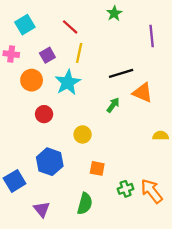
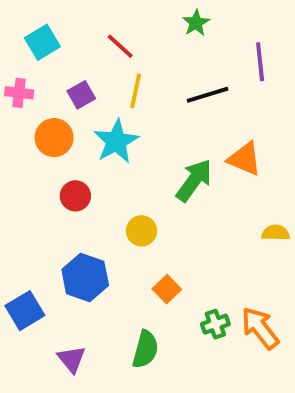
black line: (121, 73) -> (208, 95), moved
green arrow: (113, 105) -> (194, 180), size x1.6
orange square: (97, 168) -> (167, 289), turned 35

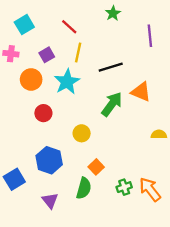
black line: (208, 95) -> (111, 67), moved
green semicircle: (145, 349) -> (84, 188), moved
purple triangle: (72, 359) -> (50, 201), moved

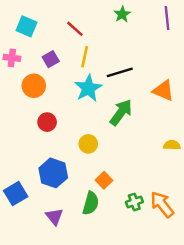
cyan square: (24, 25) -> (27, 26), turned -36
purple line: (150, 36) -> (167, 18), moved
cyan star: (67, 82) -> (88, 88), moved
orange triangle: (141, 92) -> (163, 91), moved

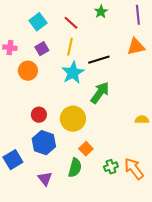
cyan square: (27, 26) -> (38, 22), moved, turned 30
red line: (75, 29) -> (71, 23), moved
orange triangle: (163, 91) -> (136, 47), moved, turned -36
red circle: (47, 122) -> (39, 115), moved
yellow circle: (88, 144) -> (73, 119), size x1.6

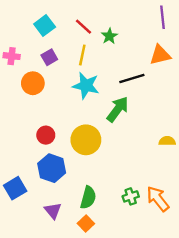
green star: (101, 12) -> (109, 36), moved
black line: (99, 60) -> (132, 79), moved
cyan star: (73, 73) -> (86, 86), turned -30
orange square: (86, 149) -> (86, 224), moved

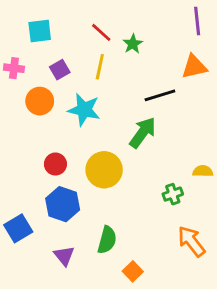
cyan square: (45, 25) -> (40, 31), moved, turned 30
cyan star: (86, 86) -> (84, 110), moved
green cross: (131, 196) -> (173, 194), moved
orange square: (86, 224) -> (133, 271), moved

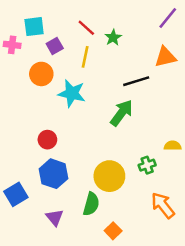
purple line: (197, 21) -> (168, 18), turned 45
pink cross: (14, 68) -> (12, 45), moved
purple square: (60, 70) -> (55, 46), moved
orange circle: (40, 101) -> (41, 74), moved
yellow circle: (104, 170) -> (109, 176), moved

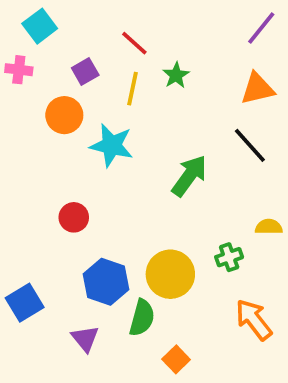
cyan square: (34, 27) -> (40, 26), moved, turned -30
green star: (113, 37) -> (176, 75), moved
black line: (136, 81) -> (250, 145), moved, turned 65
blue hexagon: (53, 174) -> (106, 282), moved

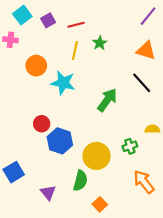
red line: (134, 43) -> (76, 25), turned -56
purple square: (85, 72) -> (48, 20), moved
orange triangle: (257, 89) -> (146, 51), turned 30
blue hexagon: (106, 282) -> (60, 141), moved

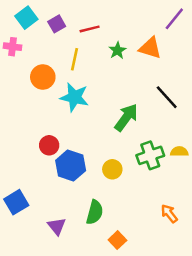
yellow line: (75, 51) -> (74, 59), moved
orange triangle: (146, 51) -> (150, 48), moved
green cross: (130, 146) -> (150, 155), moved, size x1.5
yellow circle: (96, 156) -> (112, 169), moved, size x0.6
orange arrow: (144, 182) -> (169, 214), size x0.7

